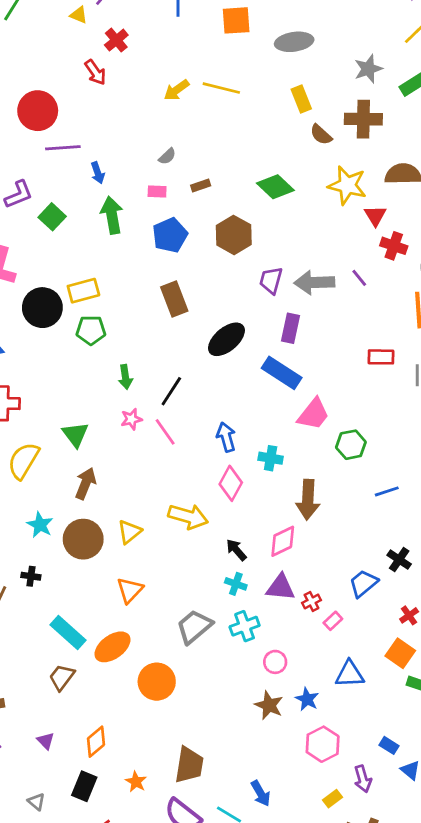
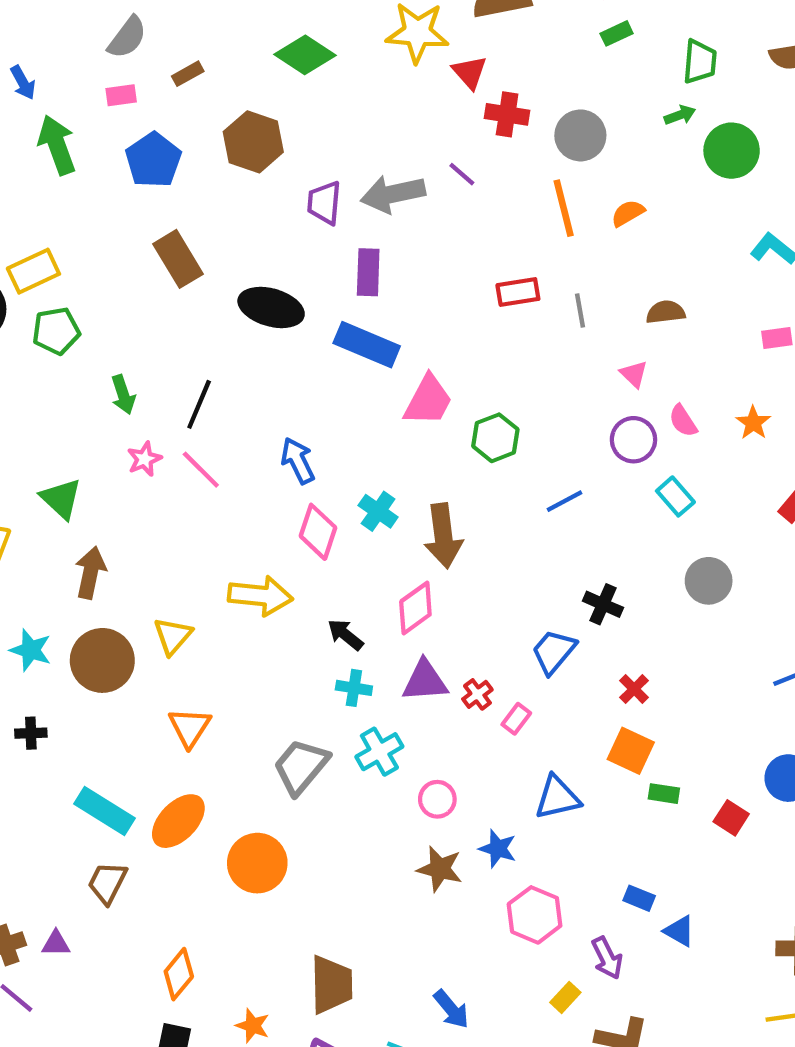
gray semicircle: (167, 156) -> (127, 37), size x1.5
black ellipse: (226, 339) -> (271, 307), turned 66
cyan cross: (271, 458) -> (378, 511), moved, turned 35
purple triangle: (46, 741) -> (56, 943), moved, turned -36

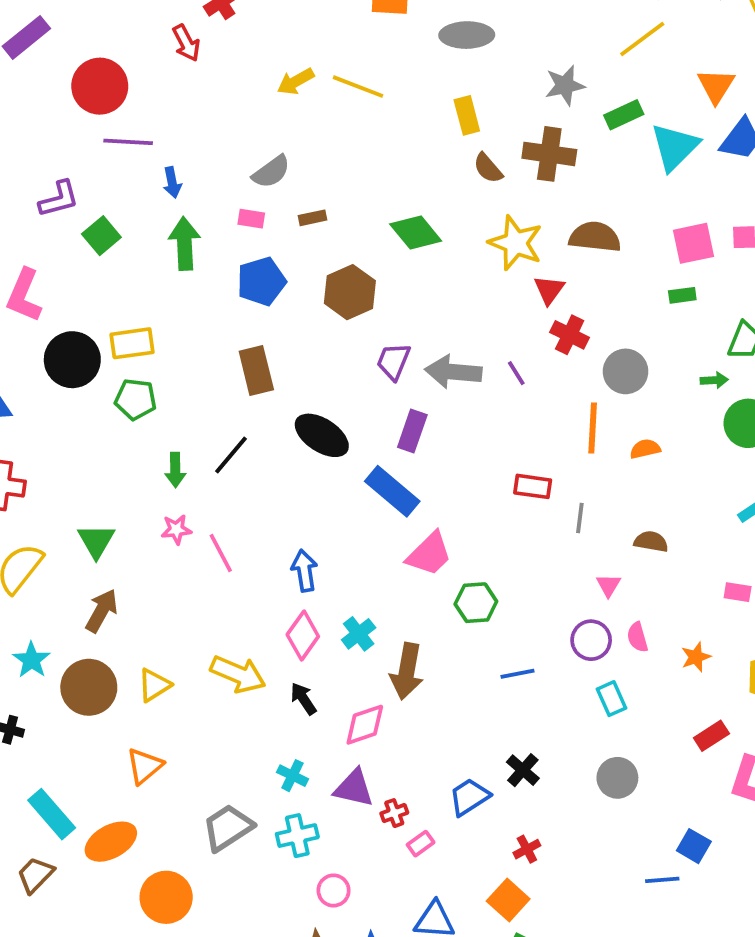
black line: (199, 404) -> (231, 455), moved
black arrow: (345, 635) -> (303, 699), moved

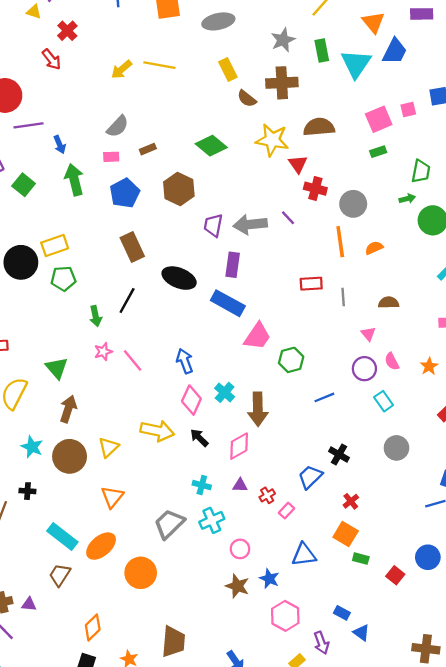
green rectangle: (624, 115) -> (322, 51), turned -65
purple triangle: (354, 788) -> (240, 485), size x0.6

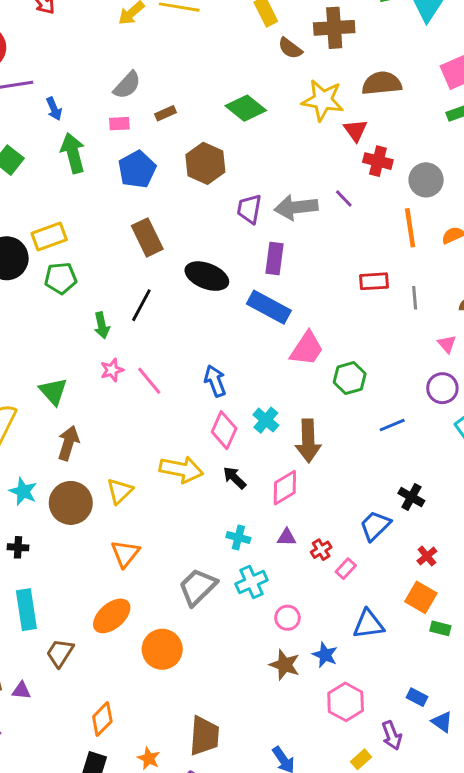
cyan rectangle: (62, 537) -> (26, 610), moved, turned 44

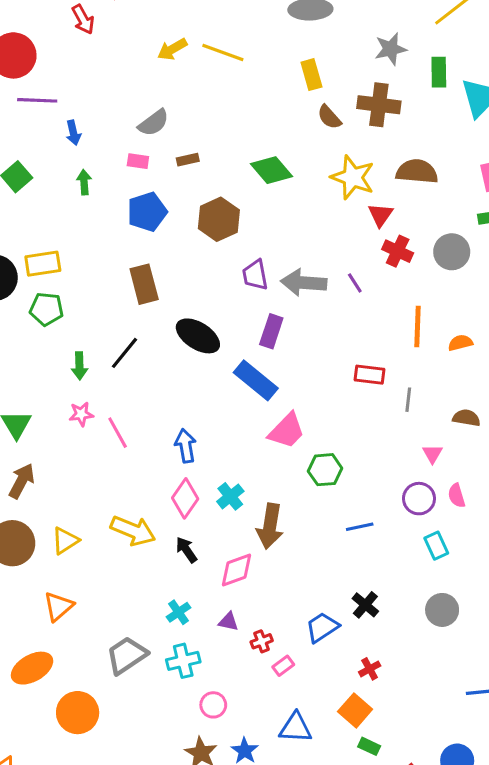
green arrow: (73, 153) -> (84, 182), size x0.6
gray circle: (426, 180) -> (452, 252), moved
purple trapezoid: (249, 209) -> (255, 275), turned -32
cyan cross: (238, 537) -> (178, 612), turned 30

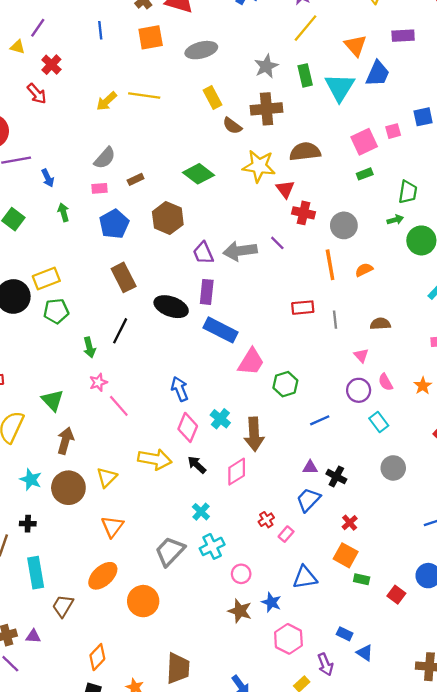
gray circle: (452, 252) -> (344, 225), moved
purple rectangle: (271, 331) -> (207, 292), moved
pink line: (118, 433) -> (119, 406), moved
purple triangle: (228, 622) -> (310, 467), moved

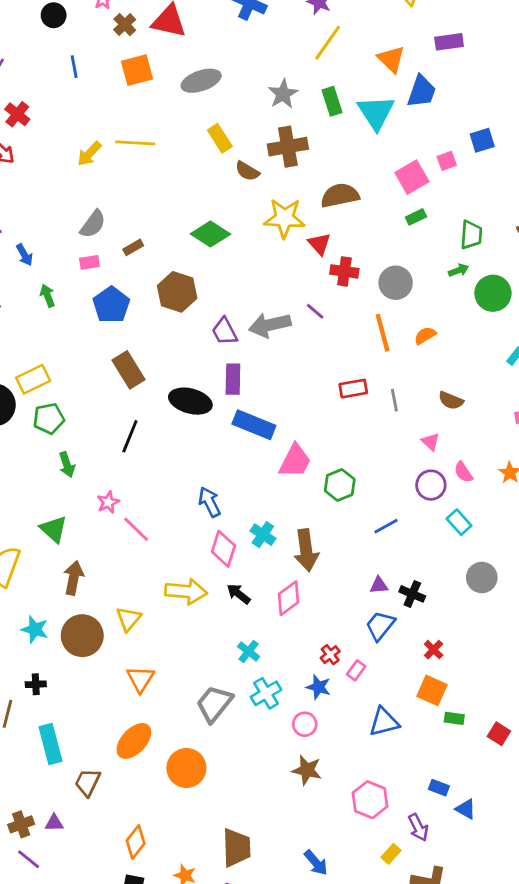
brown semicircle: (380, 324) -> (451, 400), turned -150
green arrow: (89, 347) -> (67, 465), moved
blue star: (271, 602) -> (318, 687), moved

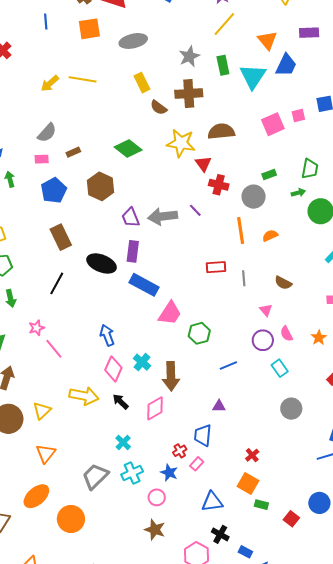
green rectangle: (416, 217) -> (269, 174), moved
black cross: (412, 594) -> (220, 534), moved
blue trapezoid: (380, 626) -> (203, 435), moved, turned -40

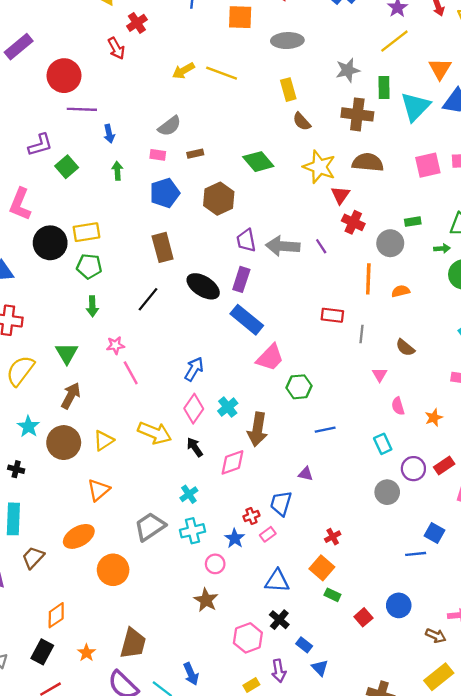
brown cross: (189, 94) -> (357, 114), moved
blue arrow: (107, 335) -> (194, 369), turned 40
purple circle: (263, 340) -> (413, 469), moved

